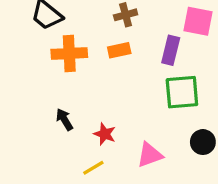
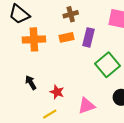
purple rectangle: (171, 50) -> (89, 37), moved
green square: (182, 92) -> (107, 65), turned -35

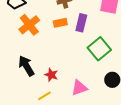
orange cross: (34, 39) -> (29, 25), turned -35
black arrow: (31, 83) -> (26, 66), size x1.5

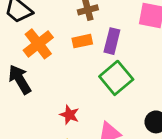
green square: (99, 49) -> (116, 78), moved
black arrow: (26, 66) -> (20, 79), moved

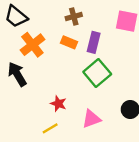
orange rectangle: (82, 41) -> (69, 42), turned 35

